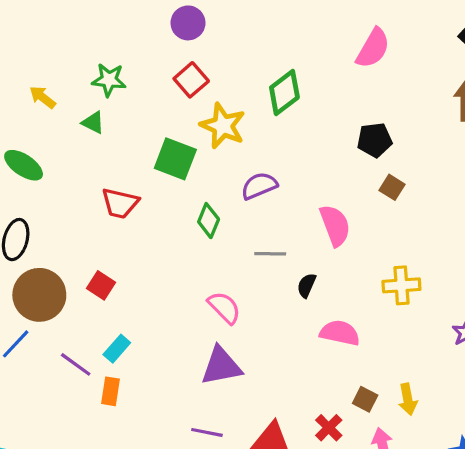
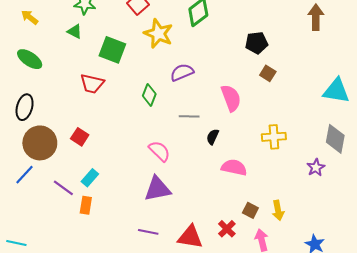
yellow arrow: (43, 97) -> (30, 17), moved
green square: (175, 159) -> (112, 50), moved

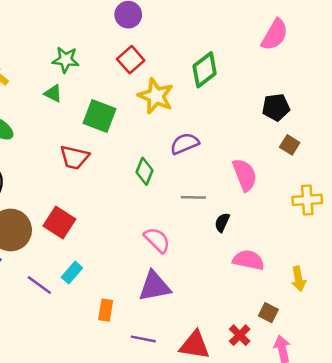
red square: (80, 137) -> (59, 222), size x1.4
yellow cross: (274, 137) -> (307, 200), moved
orange rectangle: (86, 205) -> (106, 310), moved
yellow arrow: (278, 210) -> (298, 279), moved

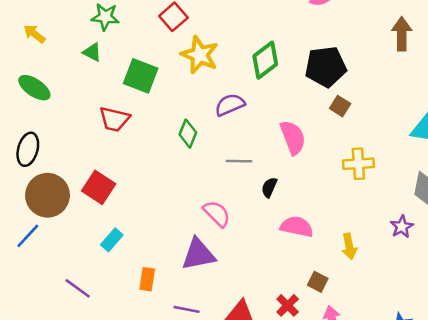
green diamond: (205, 70) -> (265, 60), moved
black pentagon: (276, 107) -> (326, 67), size x1.4
pink semicircle: (157, 240) -> (217, 214), moved
purple line: (39, 285) -> (78, 288), moved

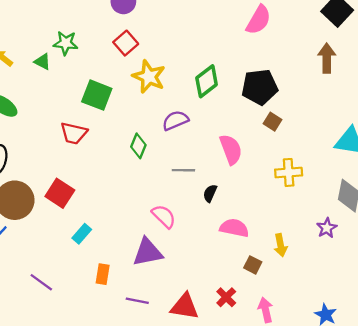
green triangle: (92, 52) -> (43, 62), moved
cyan rectangle: (112, 240) -> (82, 234), moved
brown square: (318, 282) -> (253, 265), moved

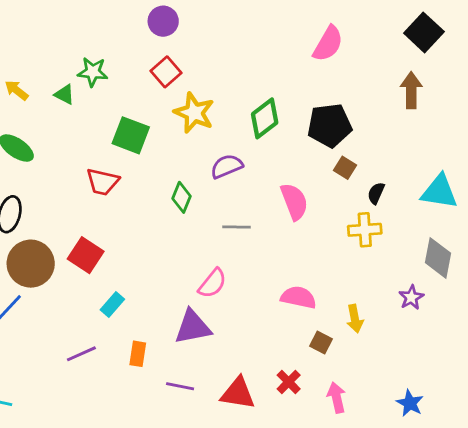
black semicircle: (210, 193) -> (376, 193), moved
pink semicircle: (164, 216) -> (212, 283), turned 84
purple line: (41, 282) -> (81, 354), moved, turned -60

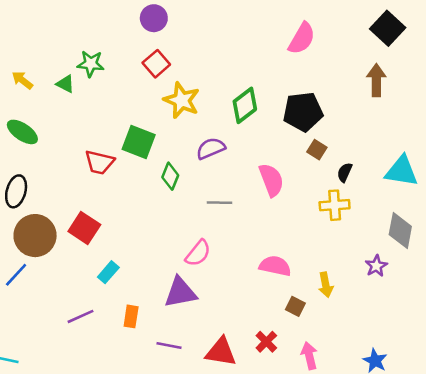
green square: (131, 135) -> (139, 142), moved

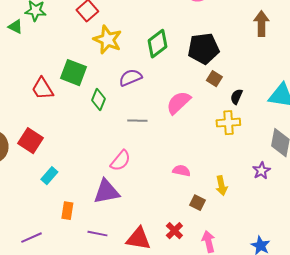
red trapezoid: (99, 162) -> (42, 89), turned 45
pink semicircle: (271, 180) -> (178, 103), turned -112
pink semicircle: (275, 266) -> (181, 171), size x0.7
purple line: (81, 316) -> (31, 238), moved

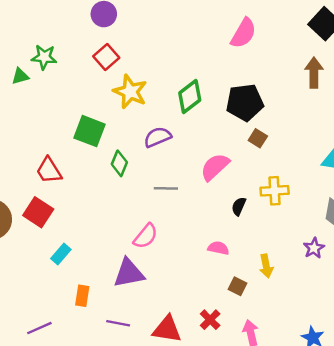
green triangle: (15, 27) -> (20, 76), turned -42
red trapezoid: (42, 89) -> (49, 170), moved
black semicircle: (236, 97) -> (239, 206), moved

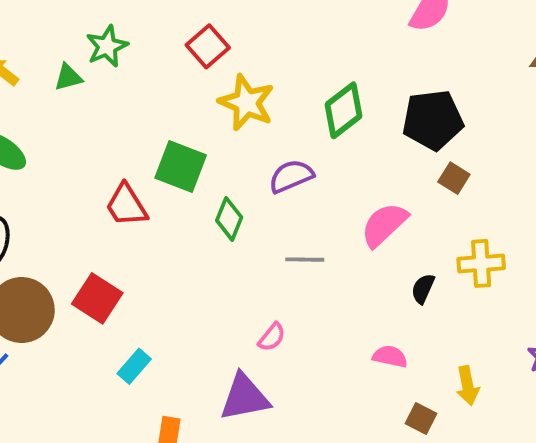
green star: (44, 57) -> (107, 46), turned -30
red trapezoid: (49, 170) -> (126, 205), moved
pink semicircle: (146, 236) -> (272, 337), size x0.7

